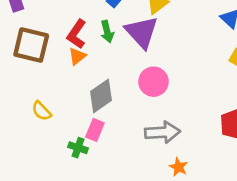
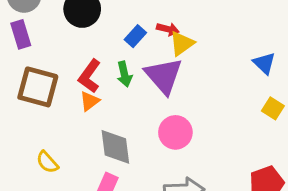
gray diamond: (101, 96) -> (115, 147), turned -64

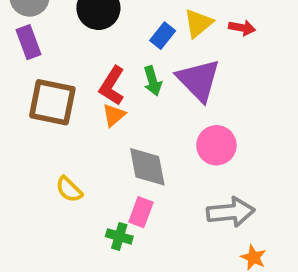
red arrow: (168, 29) -> (242, 28), moved
yellow triangle: (182, 43) -> (198, 23), moved

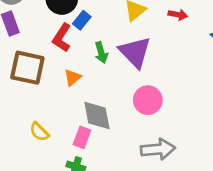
red arrow: (242, 28) -> (178, 15), moved
blue rectangle: (163, 36) -> (82, 20), moved
red L-shape: (112, 86) -> (62, 38), moved
pink rectangle: (141, 212) -> (82, 137), moved

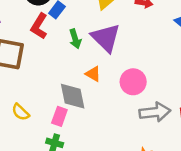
orange triangle: (73, 77) -> (93, 74), moved, turned -49
pink circle: (148, 100) -> (133, 82), moved
gray arrow: (158, 149) -> (155, 112), moved

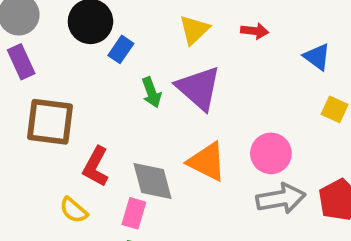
red L-shape: (39, 26) -> (96, 167), moved
orange triangle: (93, 74) -> (207, 162), moved, size x1.6
pink circle: (133, 82) -> (271, 153), moved

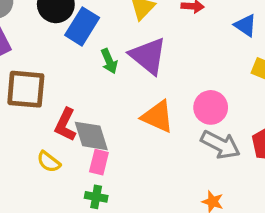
blue rectangle: (121, 49) -> (82, 26), size x1.6
gray diamond: (152, 181) -> (91, 136), moved
gray arrow: (281, 199) -> (221, 145), turned 39

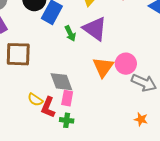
pink circle: (211, 107) -> (126, 64), moved
orange triangle: (158, 117) -> (103, 67), turned 45
red L-shape: (65, 125) -> (48, 107), moved

